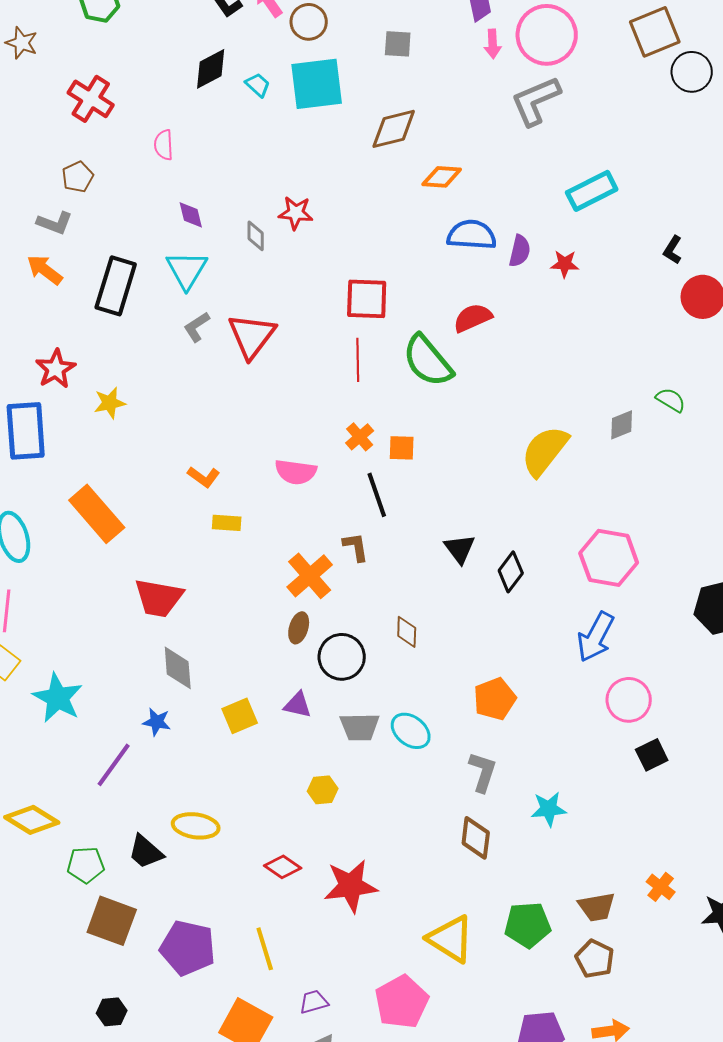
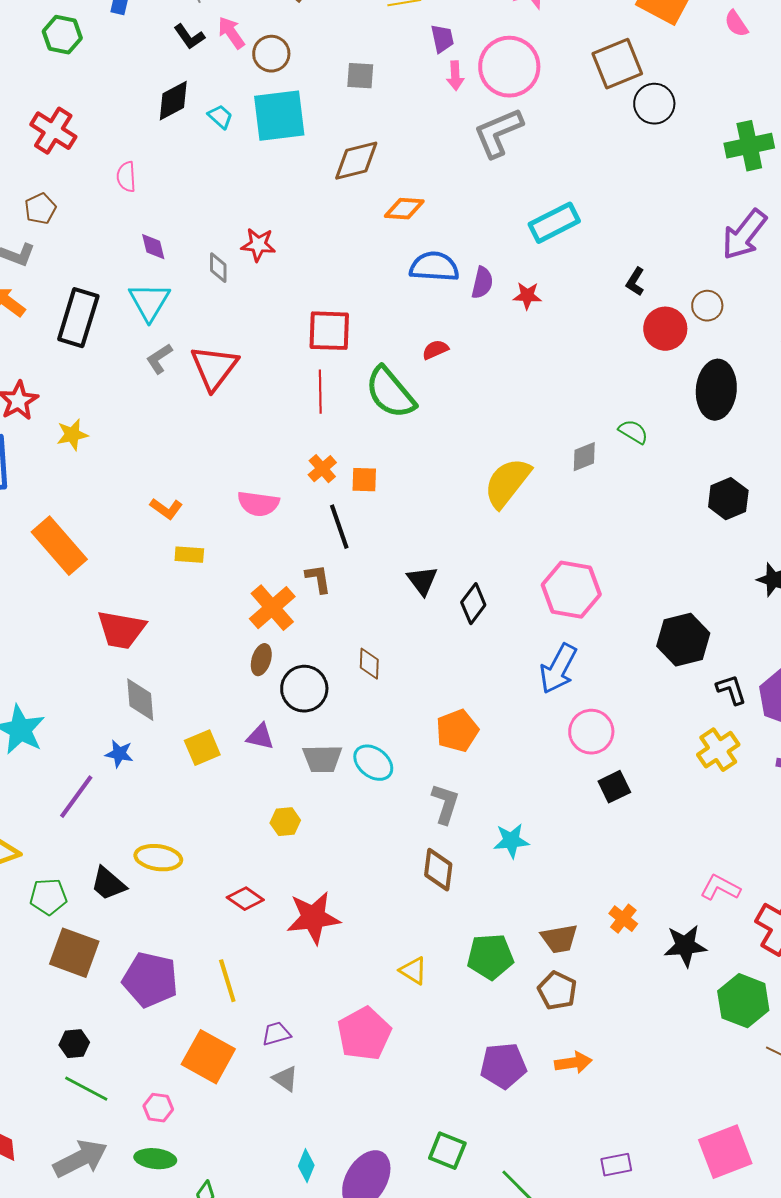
red semicircle: (473, 318) -> (435, 350), size x0.7
yellow triangle: (451, 939) -> (413, 971), size x0.6

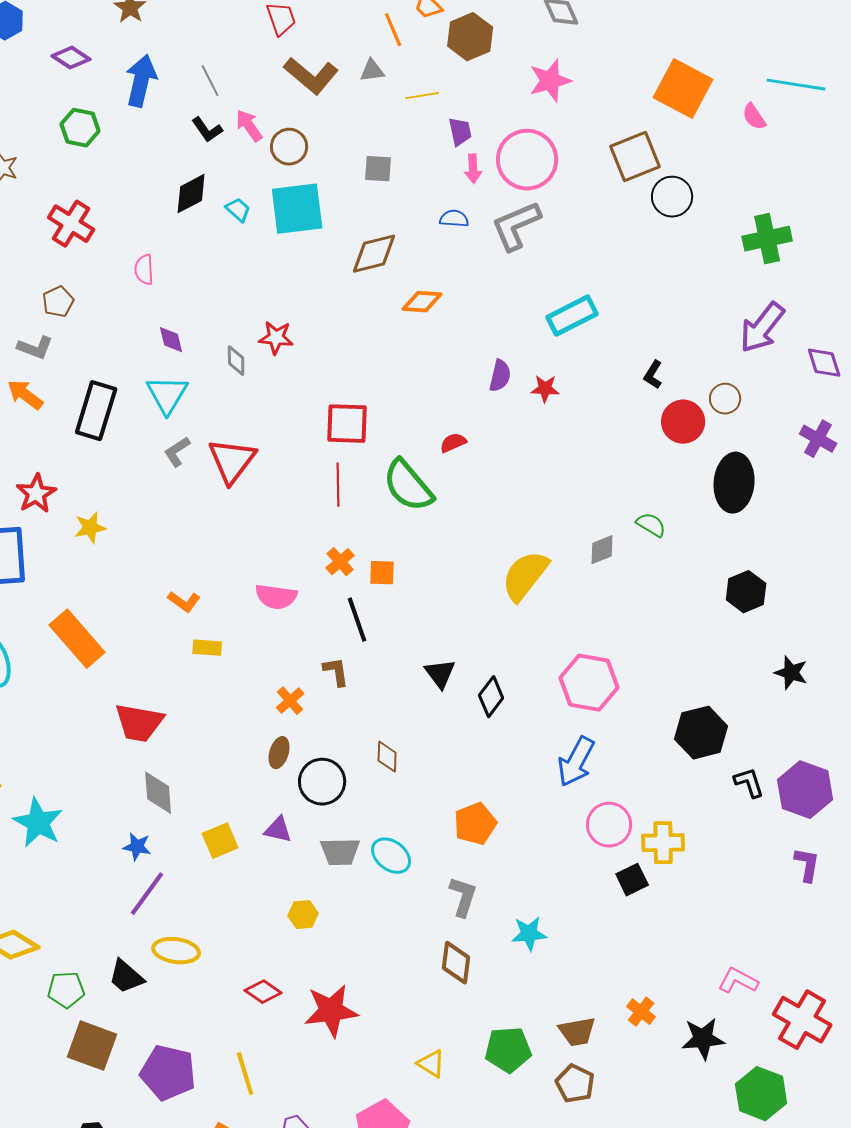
blue semicircle: (434, 267) -> (454, 219), moved, size x0.6
orange cross: (272, 608) -> (290, 701), size x0.6
yellow cross: (718, 750) -> (663, 843), moved, turned 33
purple line: (76, 797) -> (147, 894), moved

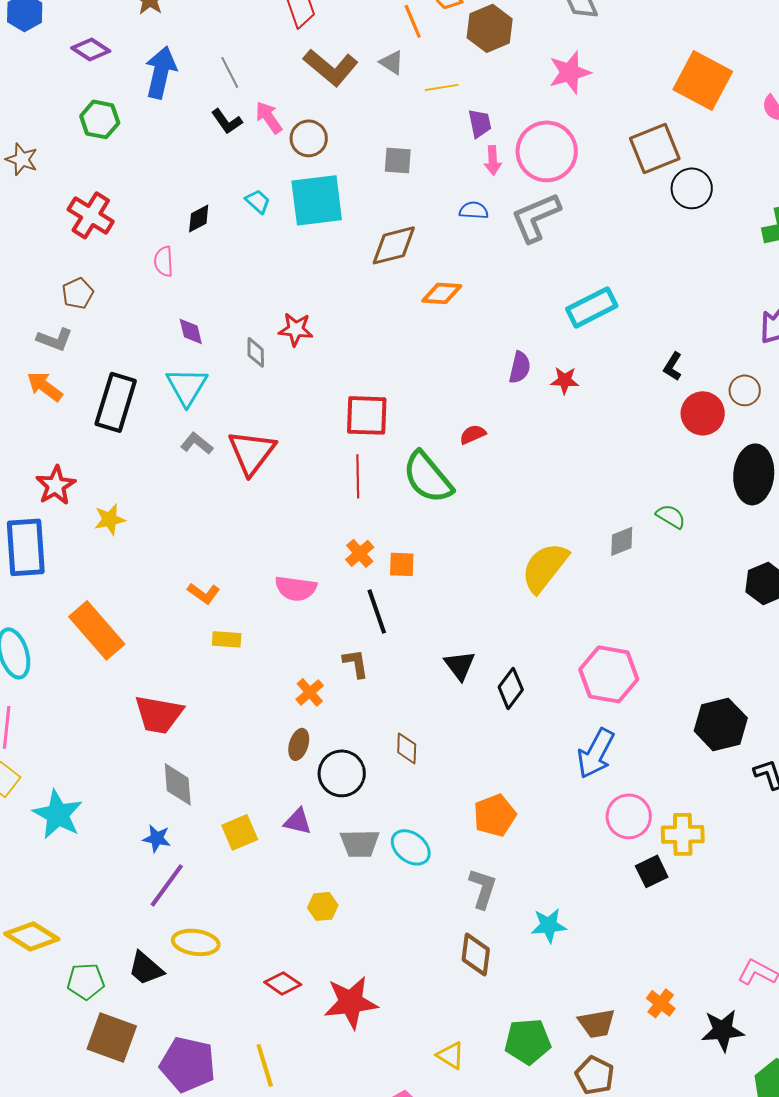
gray triangle: (372, 71) -> (392, 62), turned 40
black diamond: (191, 194) -> (199, 218), moved, size x0.7
gray L-shape: (177, 452) -> (197, 443), turned 72

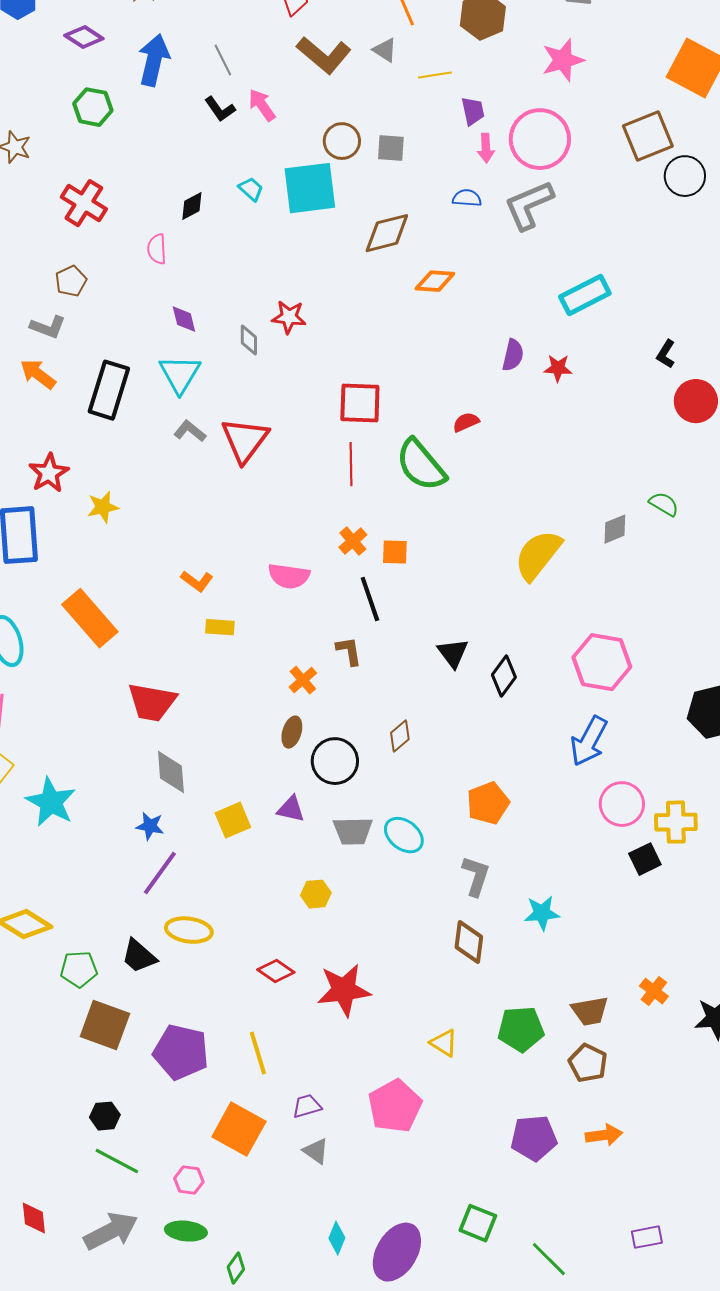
brown circle: (309, 138) -> (342, 141), moved
brown diamond: (407, 748) -> (400, 736), turned 48

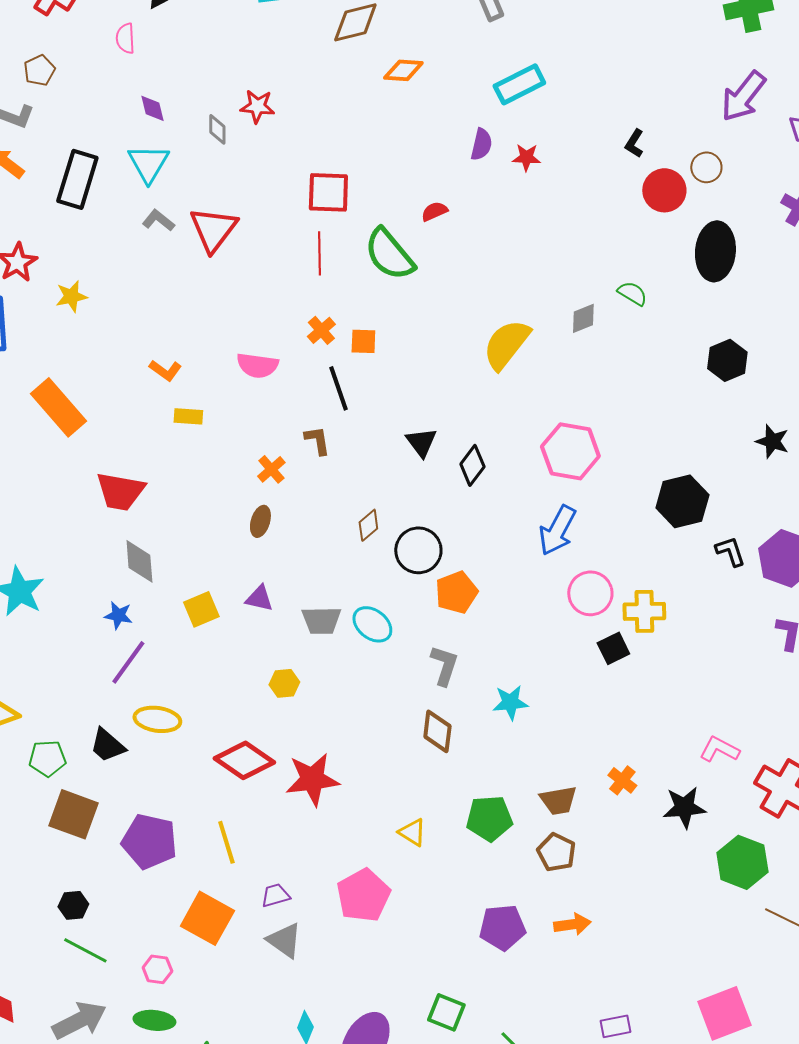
cyan rectangle: (585, 295) -> (519, 84), moved
black circle: (335, 761) -> (418, 550), moved
red diamond: (276, 971) -> (244, 760), size x1.6
gray triangle: (316, 1151) -> (284, 940), size x1.4

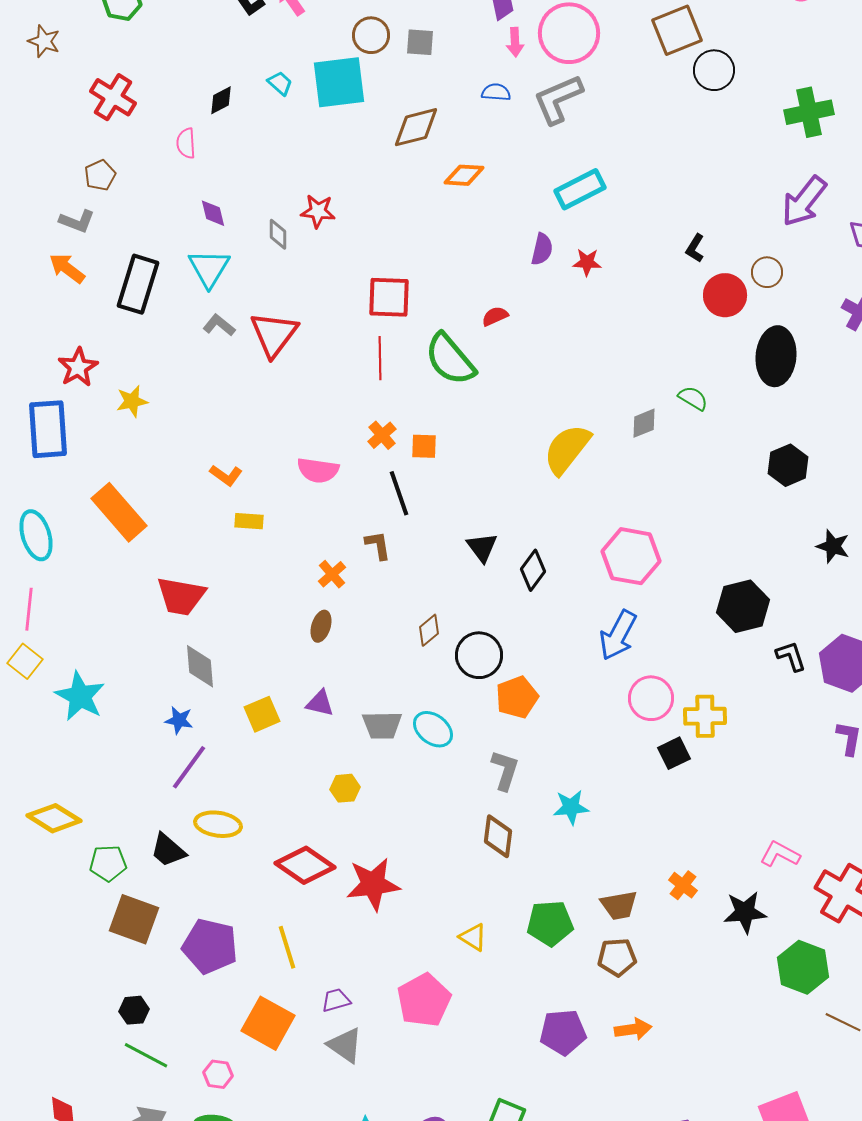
brown pentagon: (556, 852) -> (617, 957), turned -30

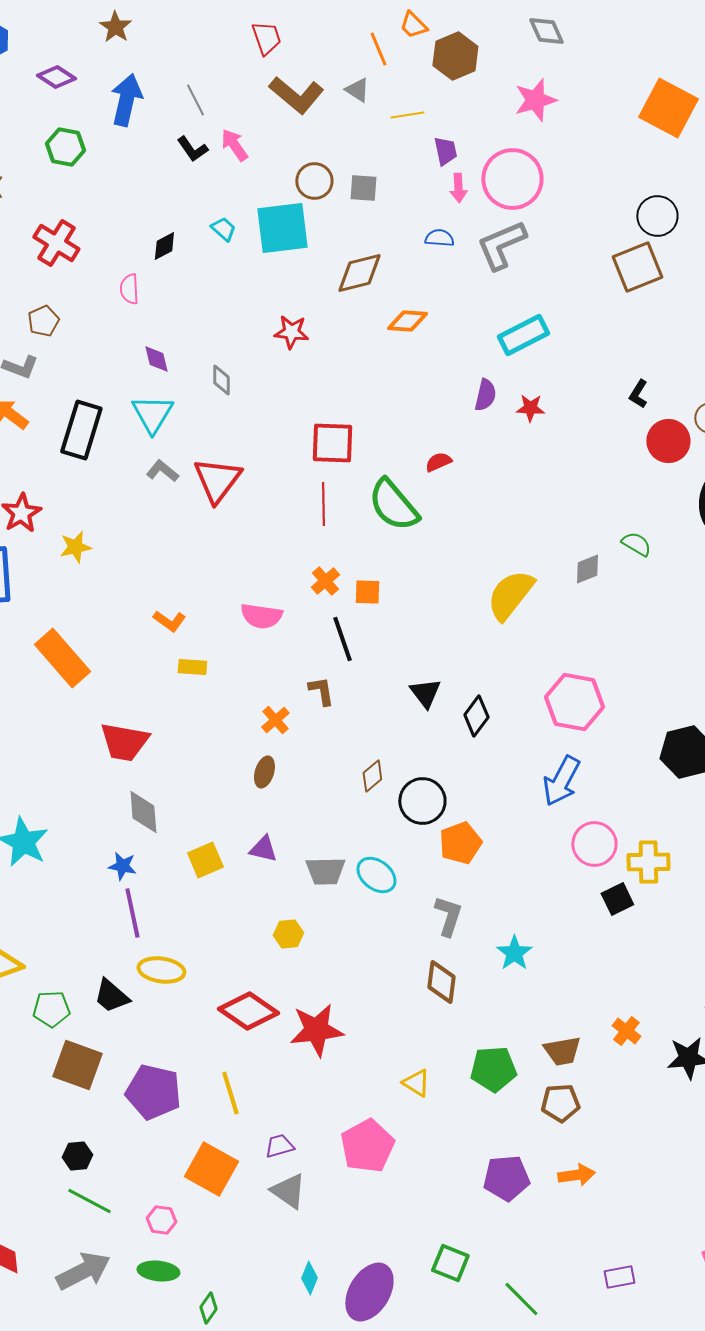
brown square: (677, 30) -> (637, 267), moved
red star: (318, 211) -> (291, 332), moved
purple line: (189, 767) -> (132, 913), turned -48
cyan star: (571, 807) -> (514, 953), turned -30

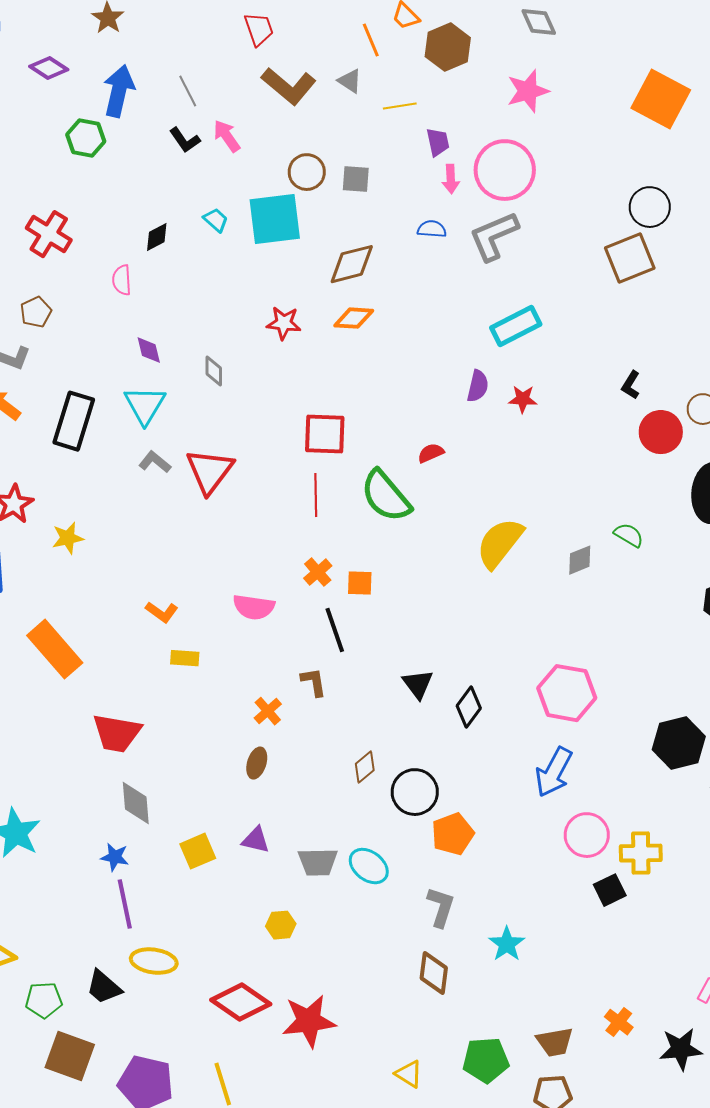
green hexagon: (65, 147) -> (86, 138), moved
orange diamond: (407, 321) -> (354, 318), moved
yellow semicircle: (510, 595) -> (500, 543), moved

